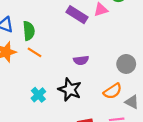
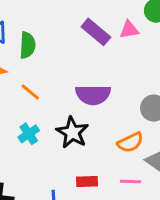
orange line: (35, 52) -> (30, 92), moved
purple semicircle: (81, 60) -> (93, 95), size x1.6

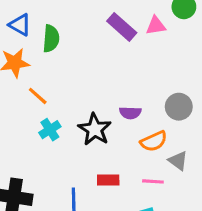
orange line: (30, 92) -> (38, 96), moved
purple semicircle: (93, 95) -> (130, 113), moved, size x0.6

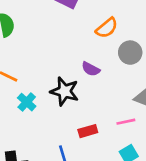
purple semicircle: (130, 113) -> (91, 69), turned 42
orange semicircle: (154, 141) -> (107, 28), moved

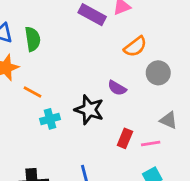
cyan cross: (27, 102) -> (50, 119), turned 30
red rectangle: (88, 131) -> (125, 138), moved, turned -54

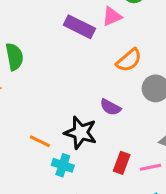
orange line: (33, 92) -> (40, 141), moved
cyan cross: (50, 119) -> (63, 165), moved, turned 36

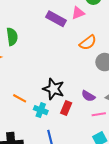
purple semicircle: (110, 107) -> (88, 96), moved
orange line: (40, 141) -> (20, 98), moved
red rectangle: (122, 163) -> (66, 108), moved

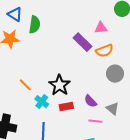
pink triangle: (78, 13) -> (101, 28), moved
purple rectangle: (56, 19) -> (82, 42), moved
red rectangle: (66, 108) -> (66, 106), turned 40

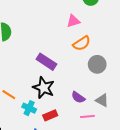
purple rectangle: (82, 42) -> (46, 62), moved
red rectangle: (66, 106) -> (50, 115), moved

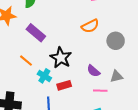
orange semicircle: (82, 43) -> (90, 26), moved
purple rectangle: (46, 62) -> (36, 33), moved
gray triangle: (102, 100) -> (116, 76), turned -48

